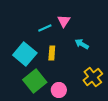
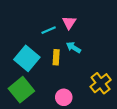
cyan arrow: (82, 44) -> (73, 47), moved
green square: (35, 81) -> (21, 90), moved

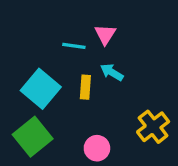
cyan line: (49, 30) -> (74, 46), turned 32

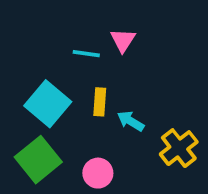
cyan arrow: (112, 72) -> (131, 121), moved
pink circle: (97, 148) -> (98, 173), moved

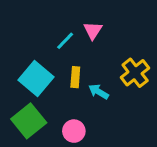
cyan line: (86, 54) -> (65, 41), turned -54
yellow cross: (179, 148) -> (135, 73), moved

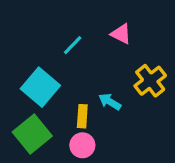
pink triangle: (93, 31) -> (121, 34), moved, turned -36
yellow rectangle: (75, 77) -> (82, 116), moved

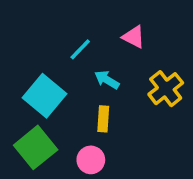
cyan arrow: (110, 102) -> (107, 80), moved
yellow rectangle: (82, 116) -> (103, 119), moved

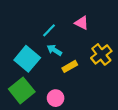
cyan arrow: (107, 80) -> (54, 50), moved
yellow rectangle: (103, 119) -> (70, 66), moved, turned 56

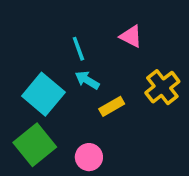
cyan line: (49, 30) -> (78, 49), turned -64

